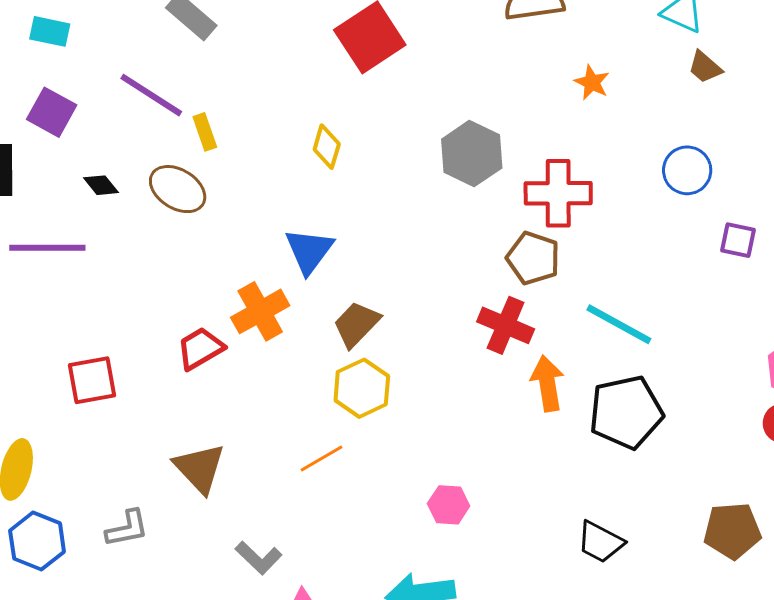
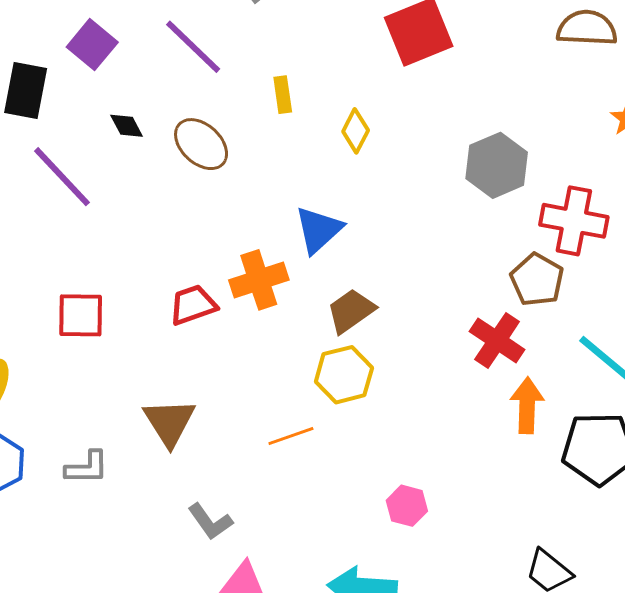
yellow rectangle: (205, 132) -> (283, 95), moved
purple line: (47, 248) -> (62, 177), turned 36

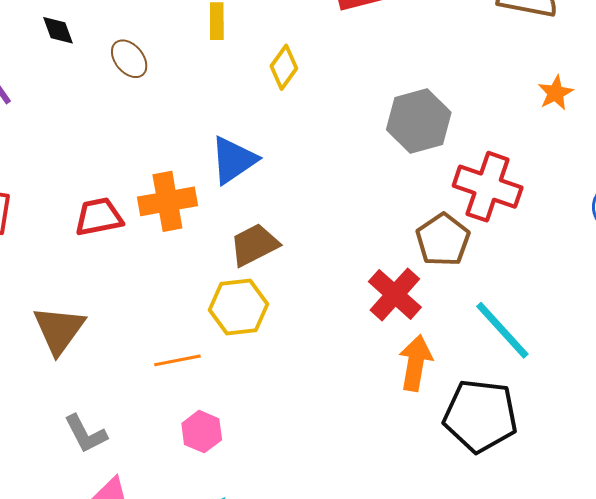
brown ellipse: (201, 144) -> (129, 59), size x0.7
pink hexagon: (407, 506) -> (202, 432), moved

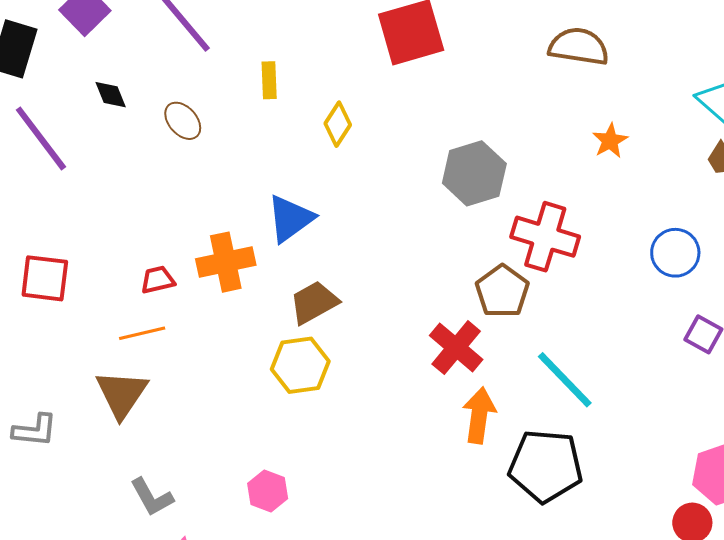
red trapezoid: (99, 217) -> (158, 280), size x0.7
orange line: (177, 360) -> (142, 333), moved

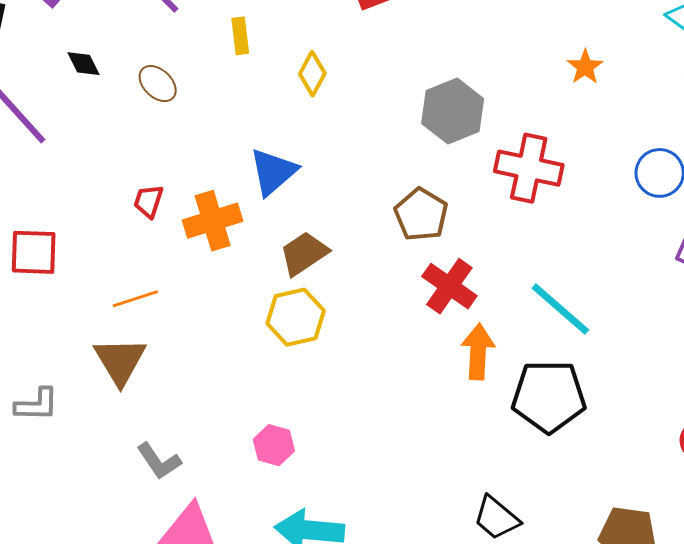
red trapezoid: (158, 280) -> (148, 201), moved, turned -54
brown pentagon: (502, 291) -> (421, 215), moved

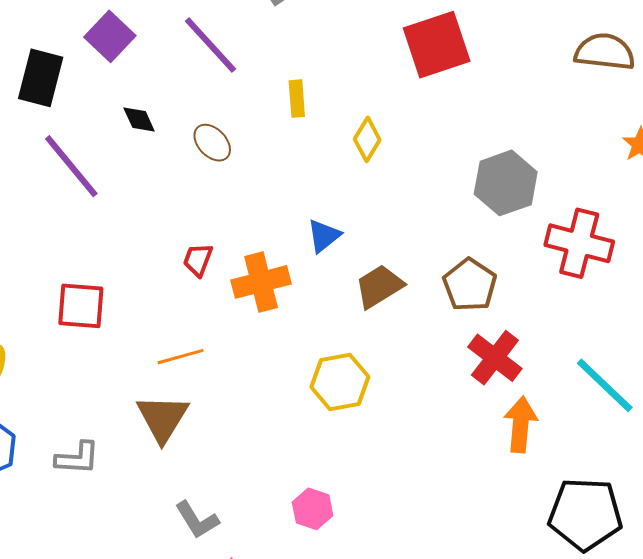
blue triangle: (273, 172) -> (324, 236), size x0.7
brown trapezoid: (304, 253) -> (379, 286), moved
black pentagon: (549, 396) -> (585, 514), moved

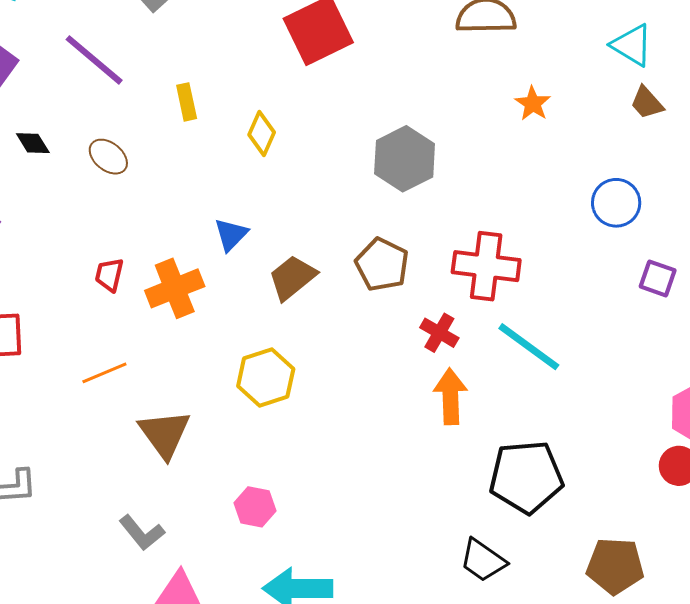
red cross: (579, 243) -> (486, 266), moved
red cross: (495, 358) -> (439, 333), moved, size x0.7
brown triangle: (163, 418) -> (165, 434), moved

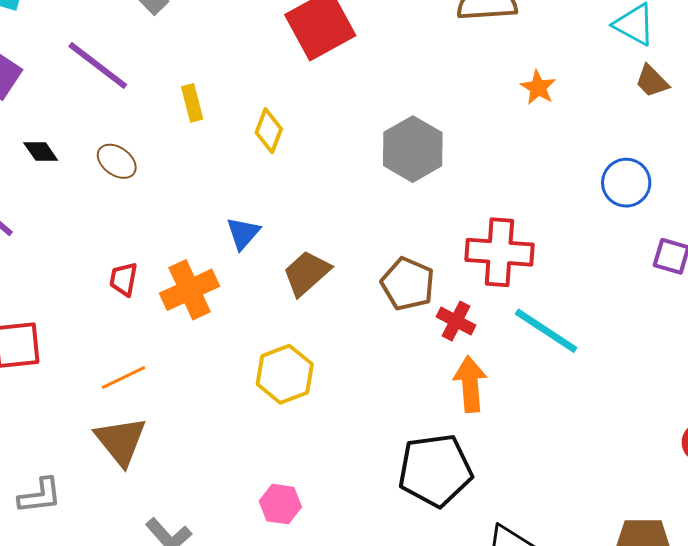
brown pentagon: (382, 265) -> (408, 284), moved
brown triangle: (165, 434) -> (121, 441), moved
black pentagon: (526, 477) -> (435, 470), moved

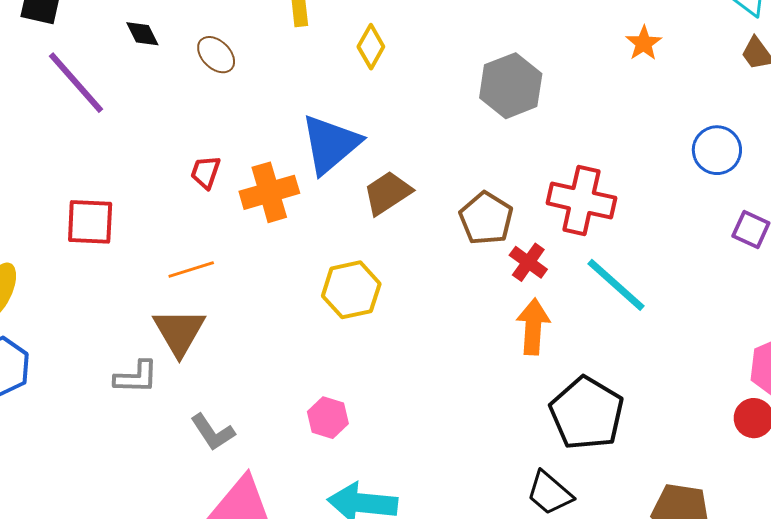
blue triangle: (243, 233) -> (331, 144), size x1.8
black pentagon: (435, 470) -> (587, 413), moved, turned 30
gray L-shape: (40, 496) -> (136, 377), moved

